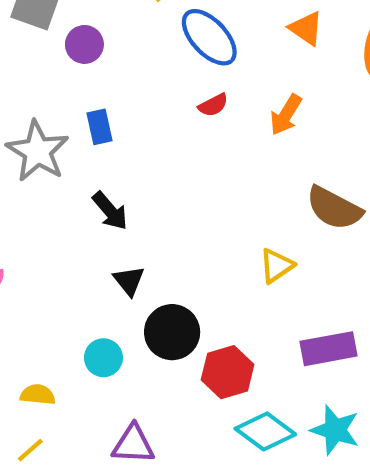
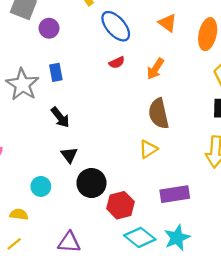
brown semicircle: (334, 208) -> (159, 114), moved, turned 48
cyan circle: (103, 358) -> (41, 186), moved
cyan star: (335, 430) -> (177, 238), turned 30

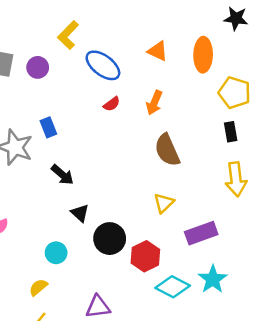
purple circle: (49, 28) -> (38, 67), moved
yellow triangle: (148, 149) -> (164, 203), moved
yellow semicircle: (19, 214) -> (38, 287), turned -36

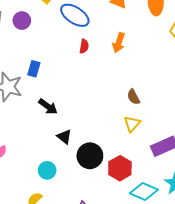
red semicircle: (112, 104) -> (84, 46), turned -40
blue rectangle: (48, 127) -> (34, 69), turned 42
brown semicircle: (167, 150) -> (133, 97), moved, size x0.6

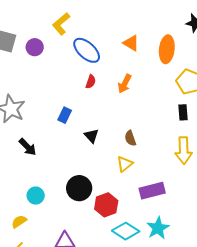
blue rectangle: (34, 69) -> (65, 115), moved
black arrow: (48, 106) -> (28, 147), moved
black triangle: (64, 137) -> (91, 136), moved

